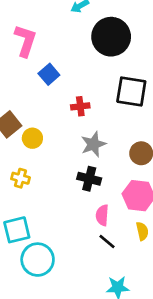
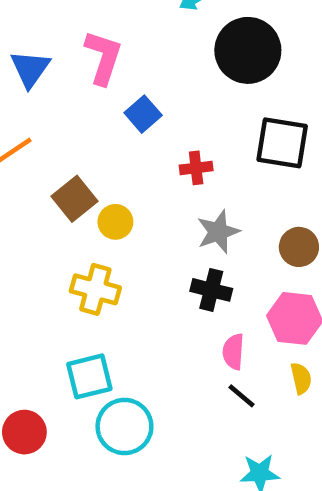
yellow cross: (20, 178) -> (95, 289), size x1.5

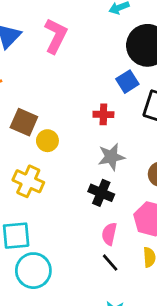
blue square: (143, 114) -> (127, 82), moved
brown square: (75, 199) -> (24, 122), turned -36

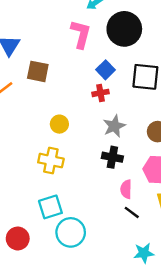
pink L-shape: (56, 36) -> (81, 34), moved
blue square: (127, 82) -> (105, 70), moved
brown square: (24, 122) -> (38, 71), moved

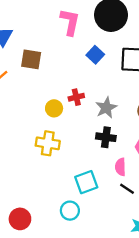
red cross: (100, 93) -> (76, 97), moved
cyan square: (50, 207) -> (86, 182), moved
cyan circle: (71, 232) -> (70, 211), size x0.7

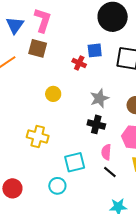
pink L-shape: (70, 22) -> (43, 20), moved
blue square: (95, 55) -> (95, 50), turned 35
red cross: (76, 97) -> (79, 63), moved, turned 32
yellow cross: (48, 143) -> (38, 136), moved

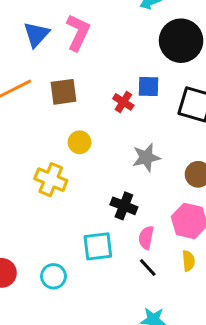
brown square: (38, 48) -> (64, 92), moved, turned -30
black cross: (96, 124) -> (124, 206), moved
yellow cross: (38, 136) -> (51, 180), moved
cyan circle: (57, 186) -> (53, 276), moved

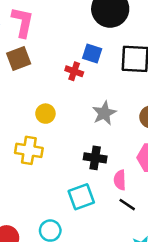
blue square: (149, 87) -> (92, 53), turned 30
brown square: (64, 92) -> (19, 59), moved

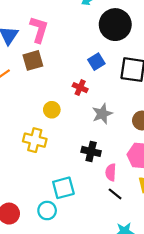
blue square: (92, 53) -> (96, 62), turned 35
red cross: (74, 71) -> (80, 88), moved
cyan square: (81, 197) -> (63, 188), moved

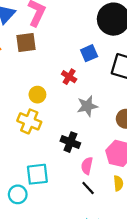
yellow cross: (35, 140) -> (29, 121), moved

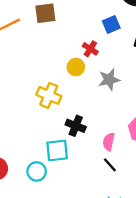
yellow circle: (37, 95) -> (76, 67), moved
black cross: (70, 142) -> (76, 126), moved

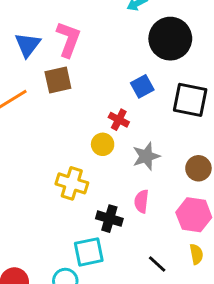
pink semicircle: (109, 142) -> (141, 201), moved

